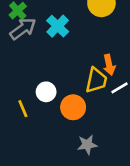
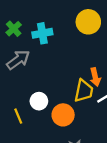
cyan cross: (58, 26) -> (42, 33), moved, turned 36
gray arrow: (23, 29) -> (18, 60), moved

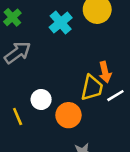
cyan cross: (42, 33) -> (61, 23), moved, turned -30

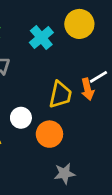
yellow trapezoid: (92, 88) -> (60, 95), moved
white line: (115, 96) -> (98, 77), moved

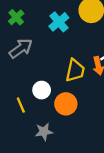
gray star: (64, 174) -> (44, 132), moved

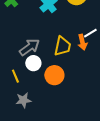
gray arrow: (21, 48) -> (29, 47), moved
gray star: (44, 132) -> (23, 100), moved

